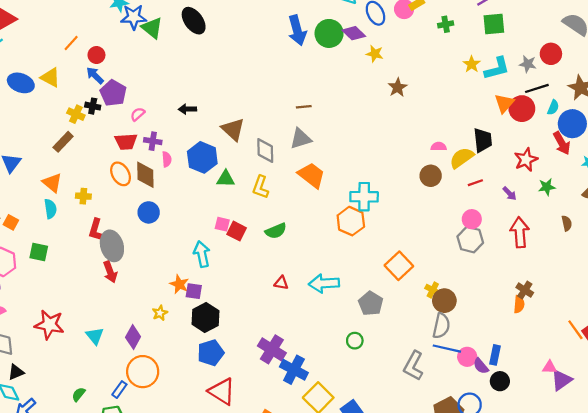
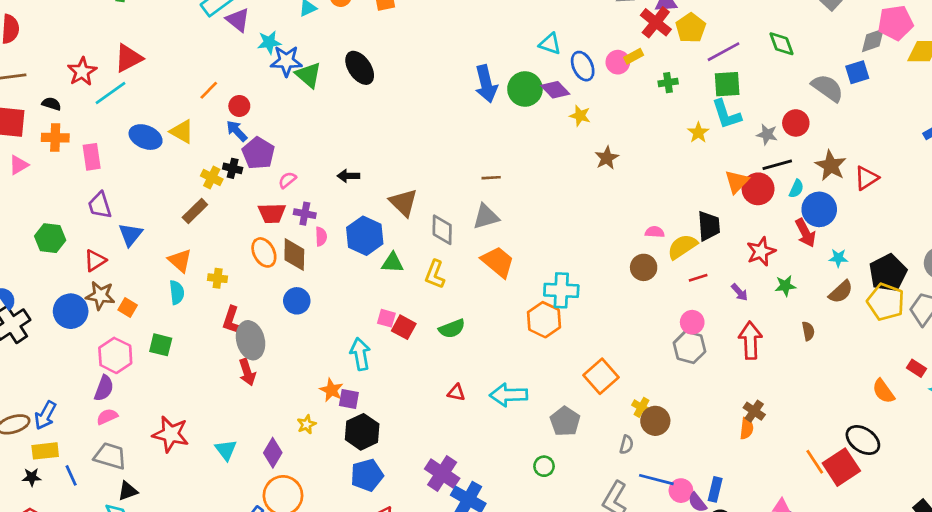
cyan L-shape: (497, 68) -> (726, 114), moved, turned 84
gray semicircle: (441, 326) -> (626, 445), moved, size x0.6

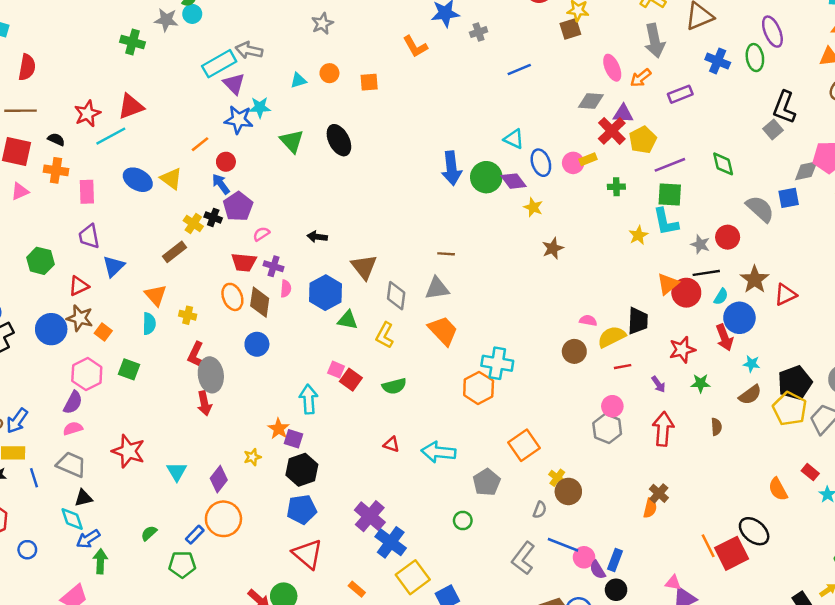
blue star: (286, 61) -> (239, 120), moved

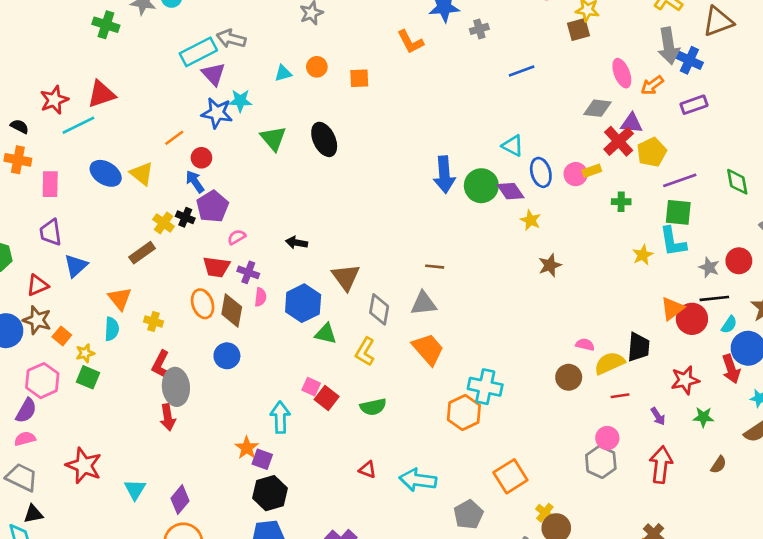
blue cross: (718, 61) -> (689, 60), moved
brown semicircle: (716, 427) -> (719, 465), turned 35
yellow star: (252, 457) -> (85, 353), moved

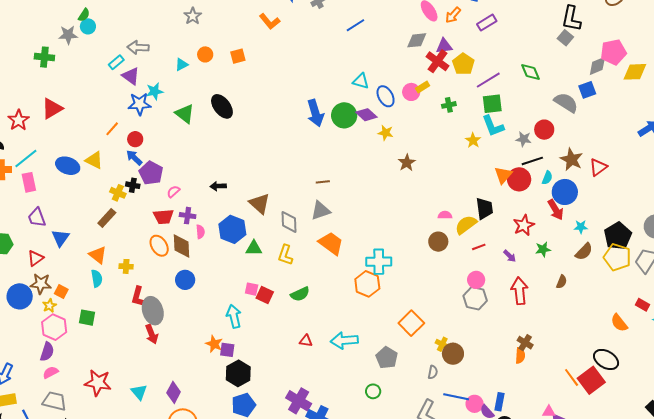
cyan rectangle: (198, 52) -> (116, 62), size x0.6
cyan line: (78, 125) -> (26, 158), moved
yellow star: (85, 353) -> (50, 306), moved

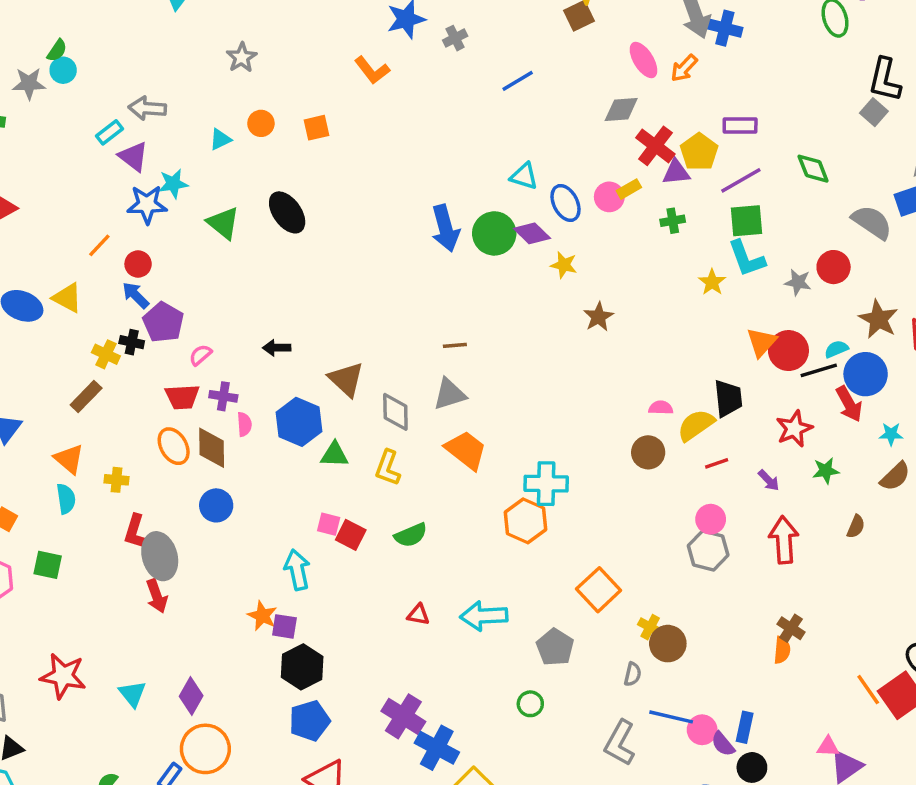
purple rectangle: (487, 23) -> (740, 126), moved, turned 30
purple triangle: (444, 46) -> (676, 172), moved
black line: (532, 161) -> (819, 370), moved
cyan semicircle: (547, 178) -> (836, 349), turned -136

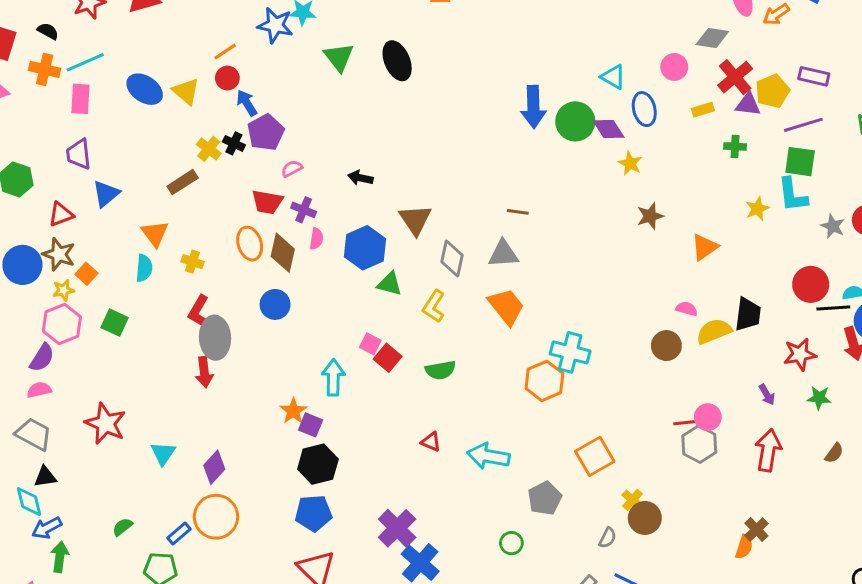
pink circle: (609, 197) -> (674, 67), moved
red circle: (138, 264) -> (227, 78), moved
orange triangle: (762, 342) -> (704, 247), moved
red line: (717, 463) -> (684, 423), moved

